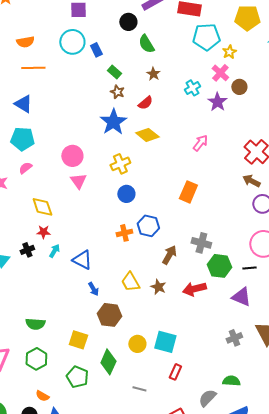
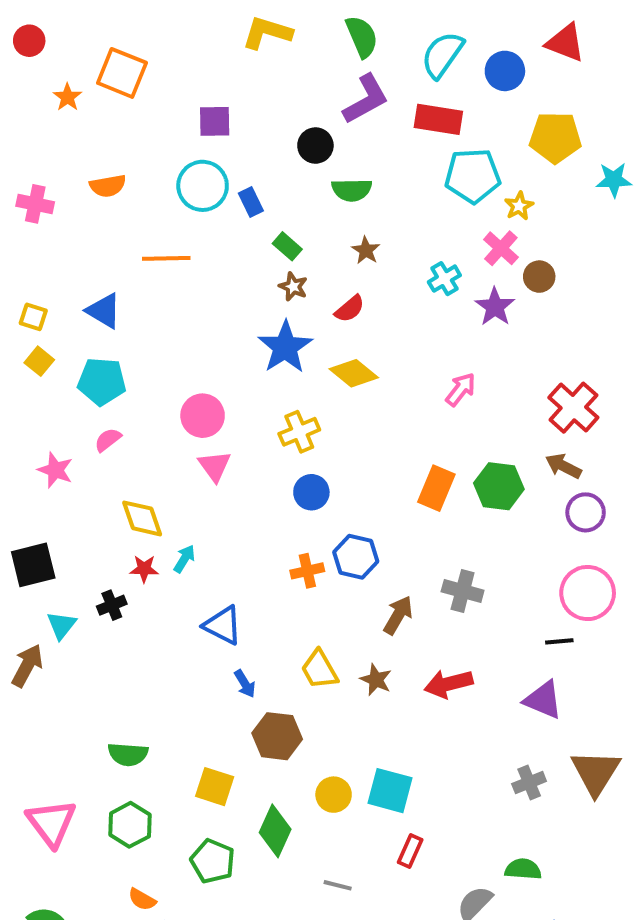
green semicircle: (146, 44) -> (352, 190), turned -60
orange line: (33, 68) -> (166, 258), moved
cyan arrow: (54, 251) -> (184, 559), moved
green hexagon: (219, 266) -> (499, 486), moved

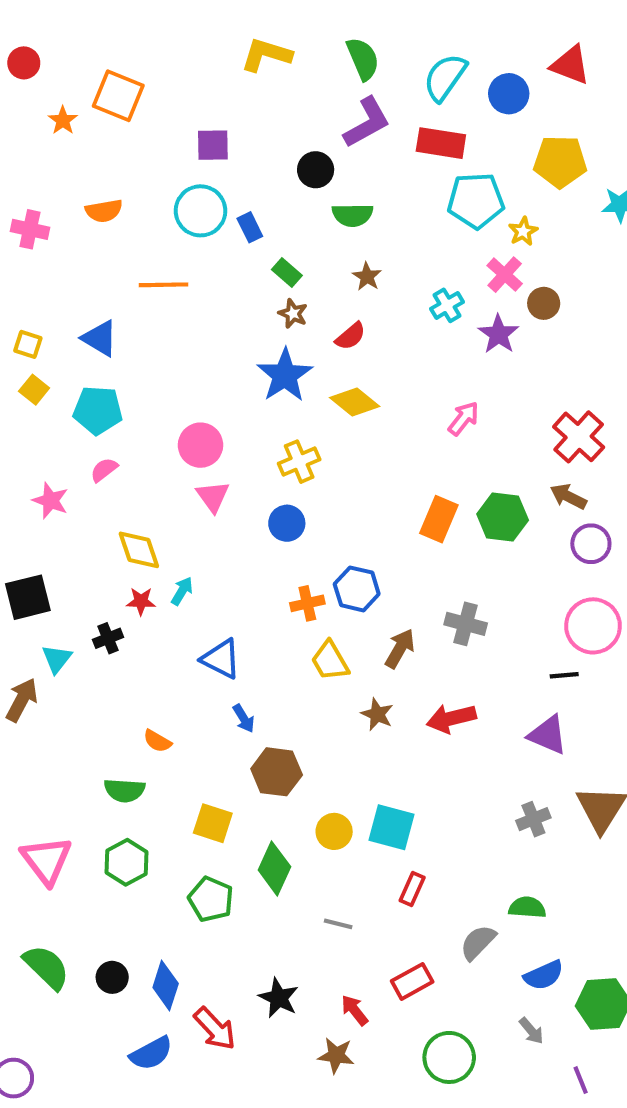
blue circle: (311, 492) -> (287, 523), moved
yellow trapezoid: (319, 670) -> (330, 661), moved
orange semicircle: (142, 899) -> (157, 741), moved

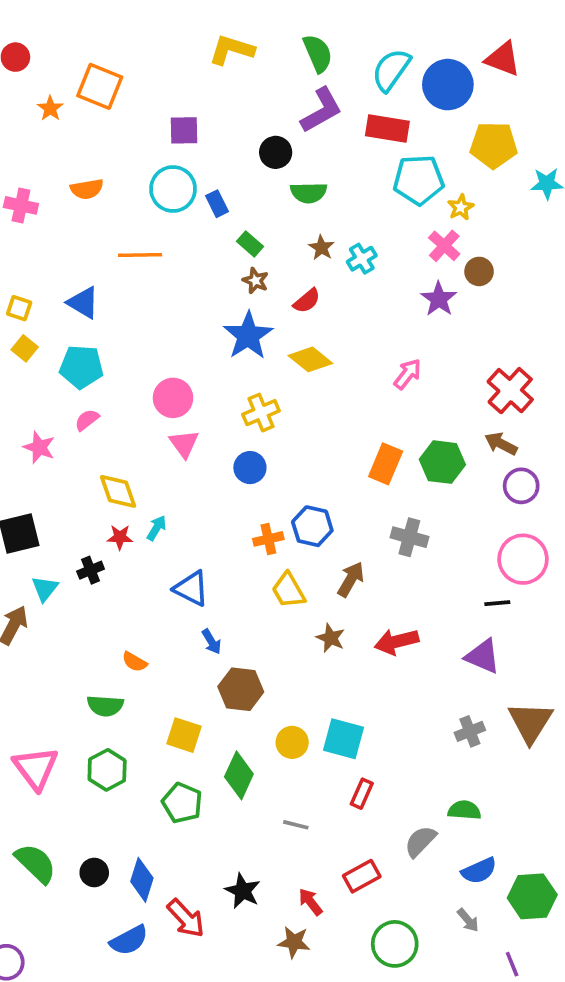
blue circle: (509, 94) -> (448, 85), size x1.4
cyan cross: (447, 305) -> (362, 259), moved
gray cross: (466, 624) -> (409, 537), moved

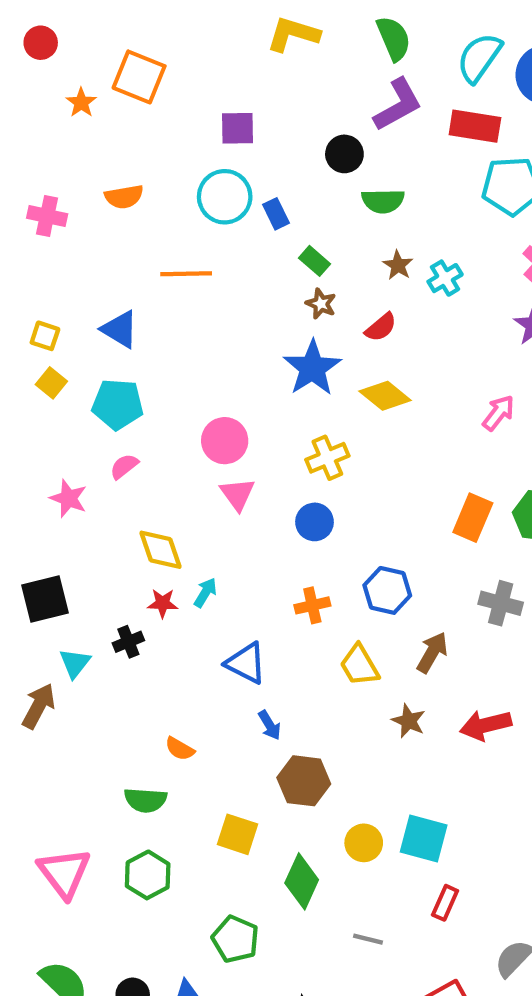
orange cross: (268, 539) -> (312, 605), moved
green pentagon: (182, 803) -> (235, 939), moved

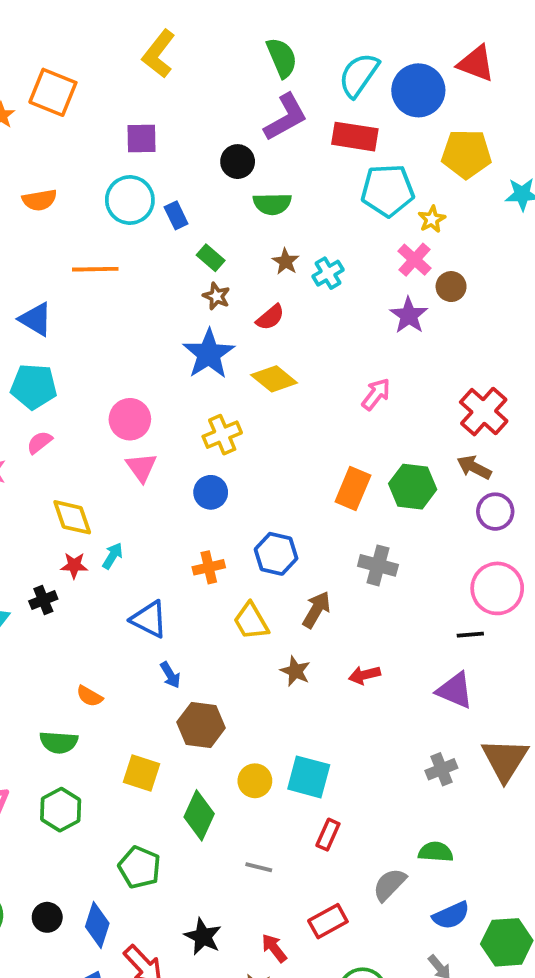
yellow L-shape: (293, 34) -> (159, 54), moved, turned -69
red arrow: (486, 725) -> (365, 675), size x0.7

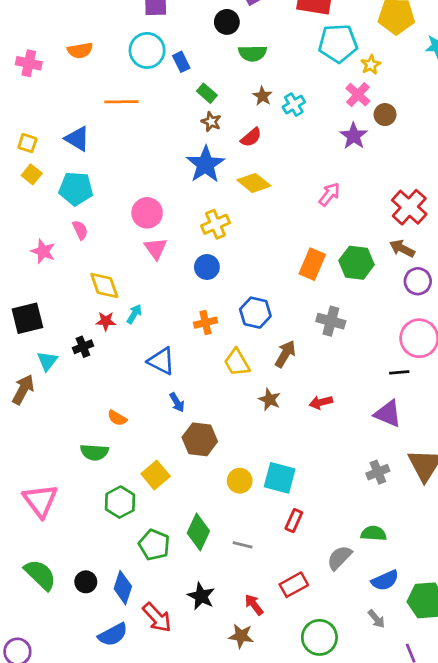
pink semicircle: (39, 442) -> (80, 230), turned 102
yellow square: (141, 773) -> (156, 475), turned 32
green hexagon: (61, 810) -> (120, 502), moved
green diamond: (199, 815) -> (198, 532), moved

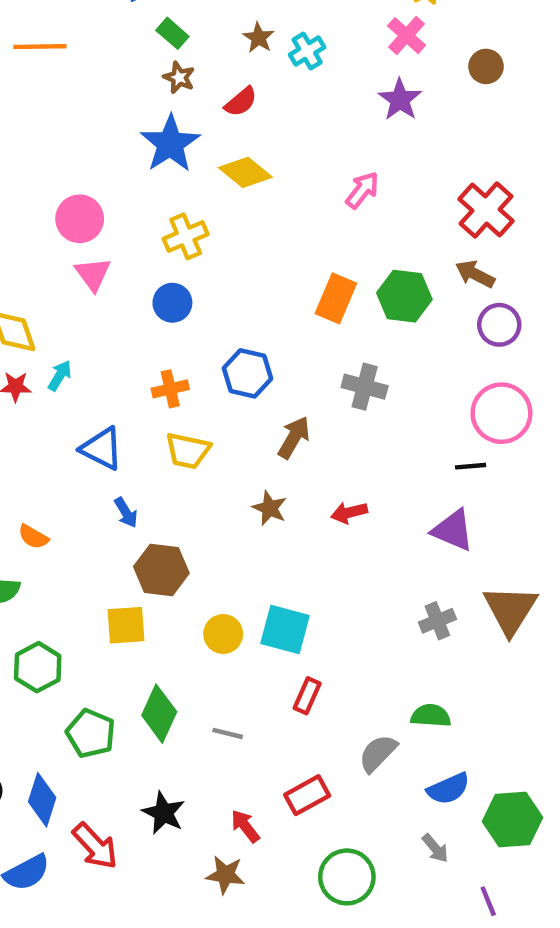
brown circle: (385, 115) -> (486, 66), moved
yellow trapezoid: (237, 362) -> (188, 451), moved, turned -48
yellow square: (156, 475) -> (126, 625), moved, turned 36

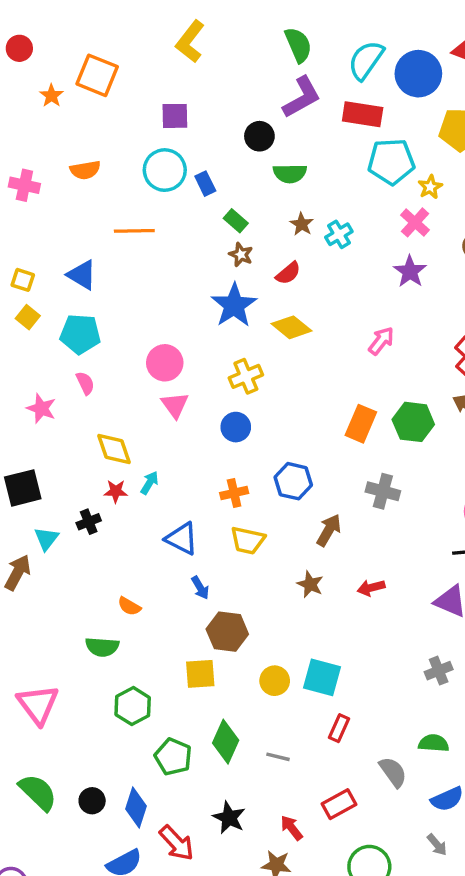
gray semicircle: (378, 753) -> (393, 772), turned 100

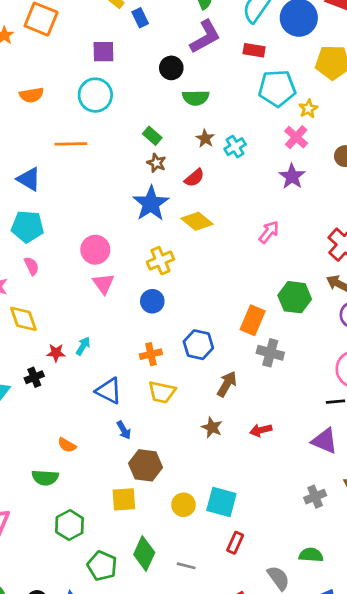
red rectangle: (363, 114) -> (254, 50), size x0.7
blue rectangle: (205, 184) -> (140, 18), moved
orange rectangle: (361, 424) -> (253, 320), moved
yellow diamond: (114, 449) -> (23, 319), moved

